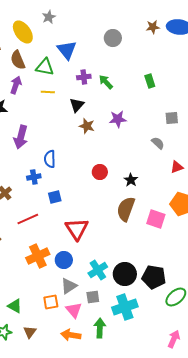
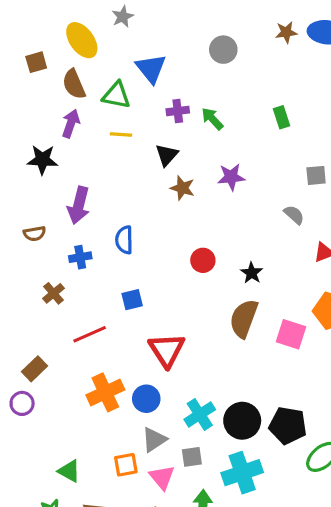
blue cross: (34, 177) -> (80, 257), moved

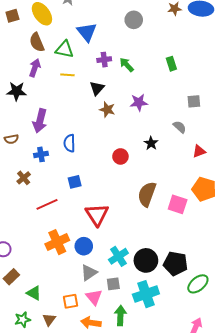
brown square: (36, 62) -> (12, 16), moved
black star: (252, 273) -> (151, 143), moved
brown rectangle: (35, 369) -> (11, 277), moved
orange square: (126, 465) -> (71, 301), moved

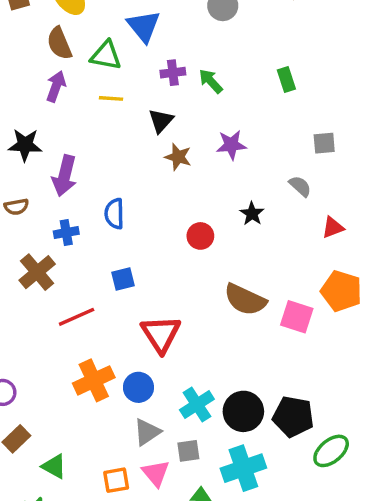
black star: (16, 91) -> (25, 145), moved
brown cross: (24, 178) -> (37, 272), size x1.5
brown semicircle: (147, 194) -> (245, 300), turned -85

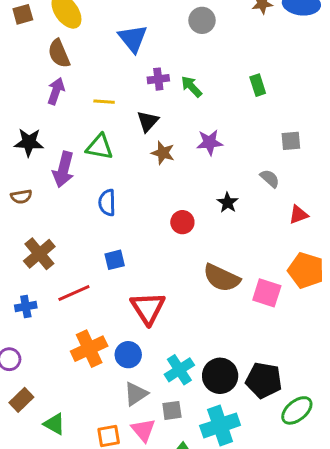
green triangle: (106, 55) -> (100, 147), moved
blue cross: (66, 233) -> (26, 307), moved

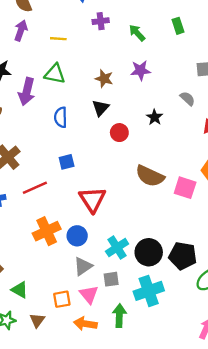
green arrow: (191, 87) -> (137, 33), moved
black triangle: (148, 121) -> (101, 108), moved

